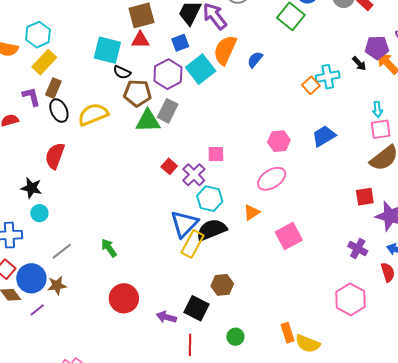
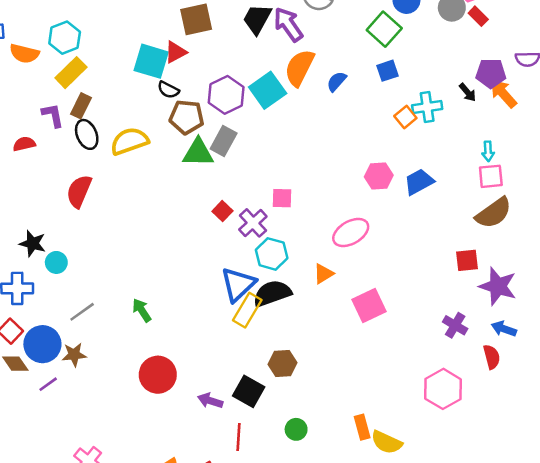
red triangle: (140, 40) -> (176, 52), moved, turned -30
blue square: (180, 43) -> (388, 71), moved
pink hexagon: (279, 141) -> (379, 176), moved
black star: (31, 188) -> (33, 243), moved

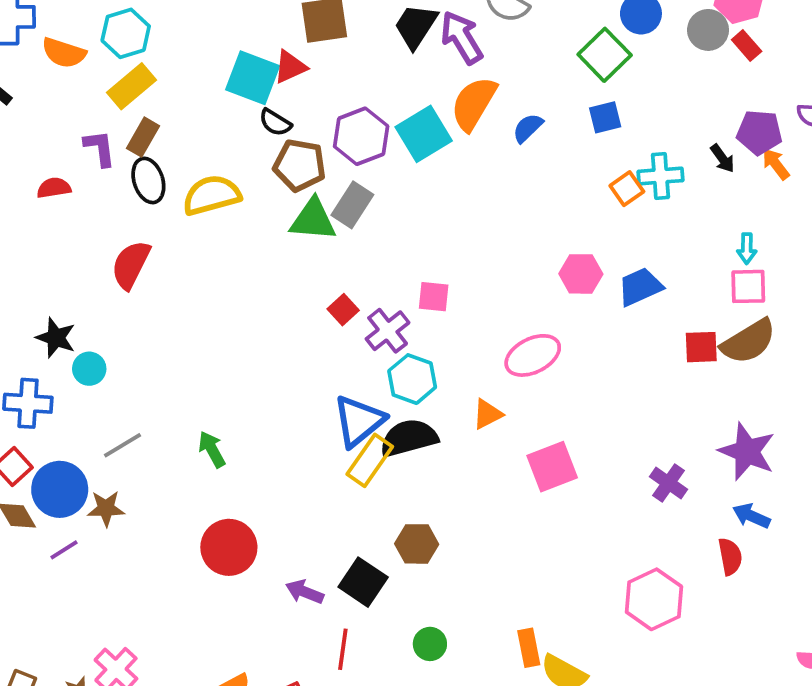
orange arrow: (503, 94) -> (776, 164), size x0.7
red square: (467, 260) -> (701, 347), moved
purple cross: (455, 325) -> (669, 483), moved

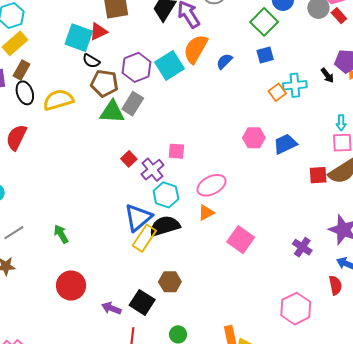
pink ellipse: (533, 355) -> (211, 185), moved
pink square: (552, 467) -> (241, 240), turned -32

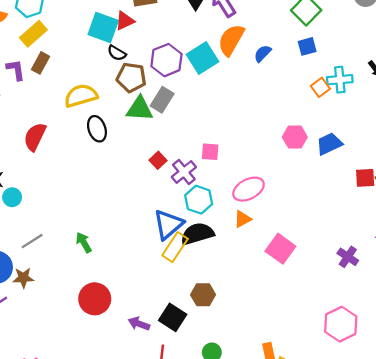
black ellipse: (25, 93) -> (97, 129), moved

